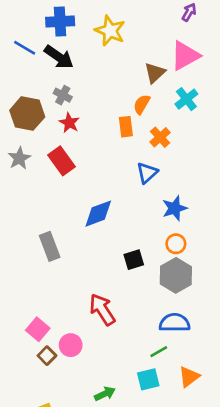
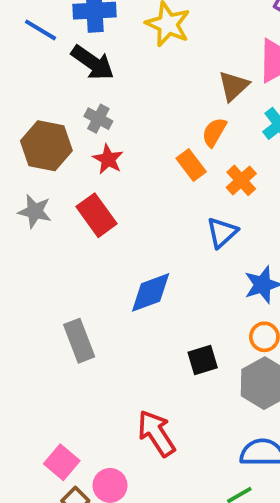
blue line: (25, 48) -> (41, 30), moved
orange rectangle: (126, 127) -> (191, 165), turned -30
gray star: (19, 158) -> (35, 211), turned -30

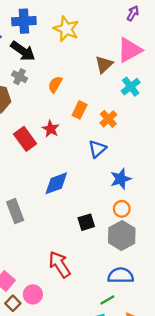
gray cross: (98, 119) -> (20, 77), moved
orange semicircle: (214, 132) -> (55, 84), moved
red star: (108, 159) -> (51, 129), moved
orange rectangle: (191, 165) -> (80, 110), turned 63

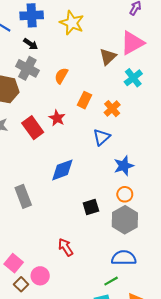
black arrow: (23, 51) -> (31, 44), size x0.6
gray cross: (20, 77) -> (27, 68), size x1.5
red arrow: (60, 264) -> (66, 247), size x0.7

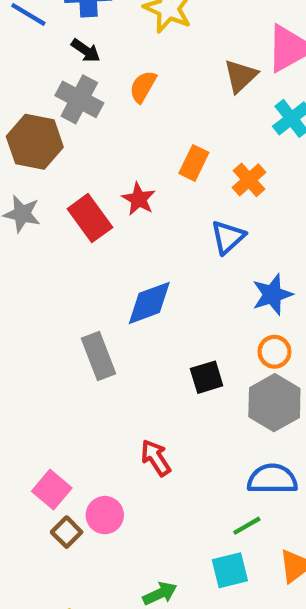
orange semicircle: (61, 76) -> (143, 87), moved
gray rectangle: (23, 196) -> (98, 356), moved

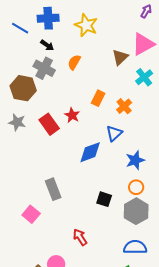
blue diamond: (149, 303) -> (90, 152), moved
black square: (207, 377) -> (104, 199), turned 35
pink square: (52, 490) -> (31, 214), moved

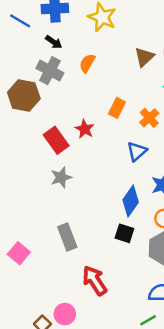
gray star: (17, 122) -> (61, 177), moved, turned -30
blue diamond: (90, 152) -> (131, 201), moved, turned -35
gray rectangle: (53, 189) -> (67, 237), moved
pink square: (31, 214) -> (19, 253), moved
red arrow: (80, 237) -> (95, 281), size x1.4

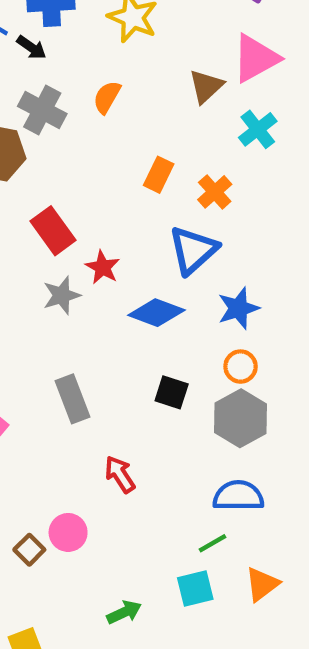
black arrow: (54, 42) -> (31, 48), moved
red star: (85, 129) -> (103, 267), moved
blue triangle: (137, 151) -> (193, 250), size x1.4
blue diamond: (131, 201) -> (156, 313), moved, turned 76
red arrow: (95, 281) -> (120, 474), size x0.7

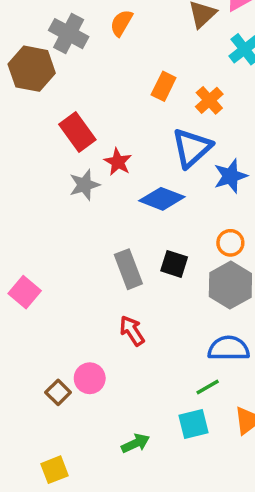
blue star: (238, 308) -> (230, 176), moved
gray rectangle: (72, 399) -> (128, 269), moved

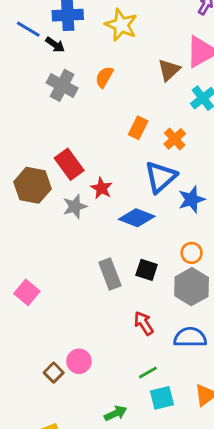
brown hexagon: (32, 69) -> (33, 185), moved
red arrow: (132, 331) -> (144, 323), moved
green line: (208, 387) -> (148, 373), moved

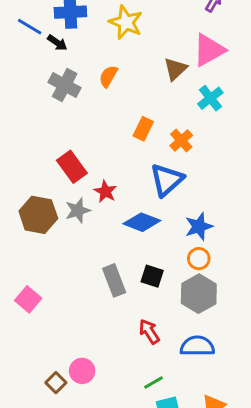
brown hexagon: (33, 185) -> (38, 215), moved
blue star: (192, 199) -> (199, 227), moved

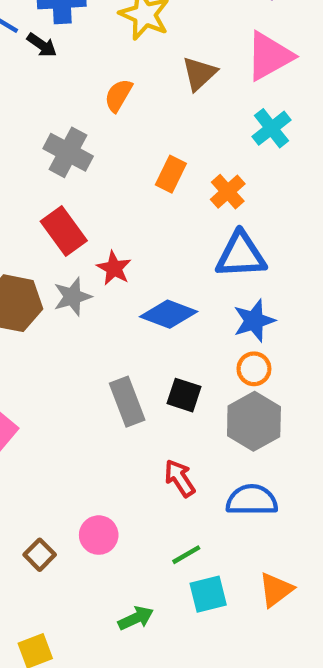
brown triangle: (175, 69) -> (199, 74), moved
gray cross: (65, 85) -> (68, 152), moved
blue triangle: (167, 180) -> (241, 255), moved, turned 39
pink circle: (82, 371) -> (99, 535), moved

